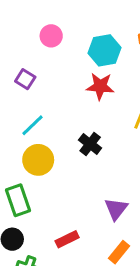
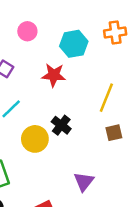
red star: (100, 86) -> (54, 75), moved
yellow circle: (38, 160) -> (35, 139), moved

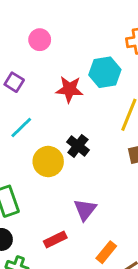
cyan hexagon: (74, 44) -> (105, 72), moved
purple triangle: (84, 182) -> (85, 210), moved

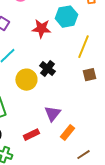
orange rectangle: (106, 252) -> (67, 133), moved

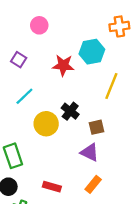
brown square: (89, 75) -> (96, 127), moved
purple triangle: (52, 114) -> (90, 152), moved, turned -42
red rectangle: (31, 135) -> (52, 187), turned 42

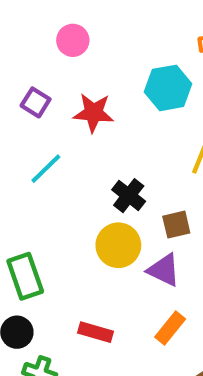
red star: (63, 65) -> (93, 113), moved
yellow circle: (46, 124) -> (118, 245), moved

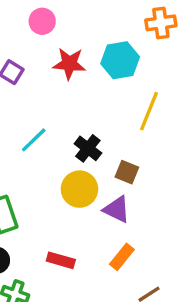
red star: (93, 113) -> (69, 64), moved
cyan line: (46, 169) -> (34, 140), moved
brown square: (176, 225) -> (127, 172), turned 35

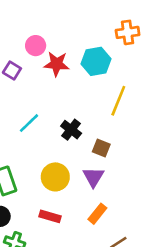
pink circle: (42, 21) -> (36, 46), moved
yellow circle: (79, 189) -> (55, 177), moved
purple triangle: (117, 209) -> (93, 177), turned 35

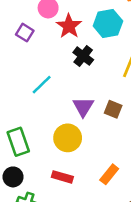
red star: (57, 64) -> (69, 26), turned 30
black cross: (71, 130) -> (83, 56), moved
purple triangle: (93, 177) -> (83, 107), moved

